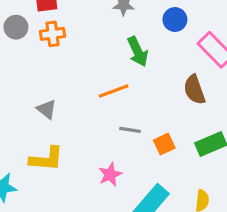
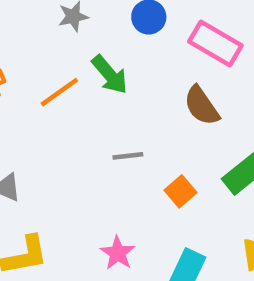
orange line: (114, 91) -> (59, 92), moved
gray line: (130, 130) -> (128, 156), moved

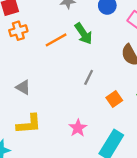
gray line: (128, 156) -> (89, 77), turned -63

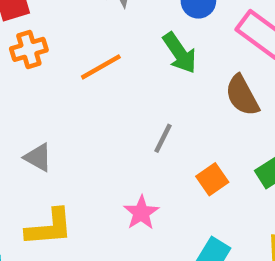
green arrow: (84, 34) -> (180, 53), moved
pink star: (78, 128) -> (141, 213), moved

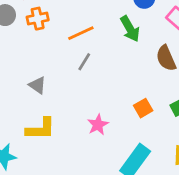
gray line: (163, 138) -> (84, 62), moved

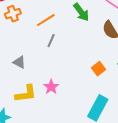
pink star: (98, 125) -> (51, 87), moved

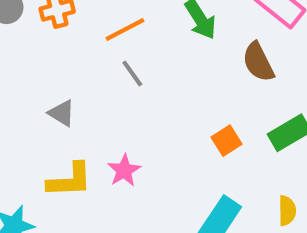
gray line: (51, 41) -> (132, 74), turned -64

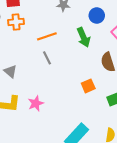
orange square: (226, 141) -> (88, 86), moved

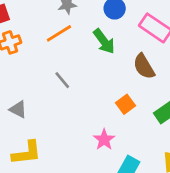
orange line: (47, 36) -> (59, 33), moved
pink star: (36, 103) -> (104, 140), moved

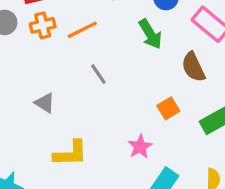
orange line: (59, 33) -> (82, 30), moved
yellow L-shape: (27, 153) -> (70, 153), moved

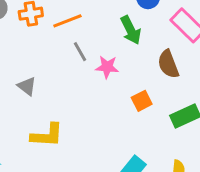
gray line: (98, 74) -> (80, 52), moved
pink star: (140, 147) -> (107, 67), moved, turned 30

